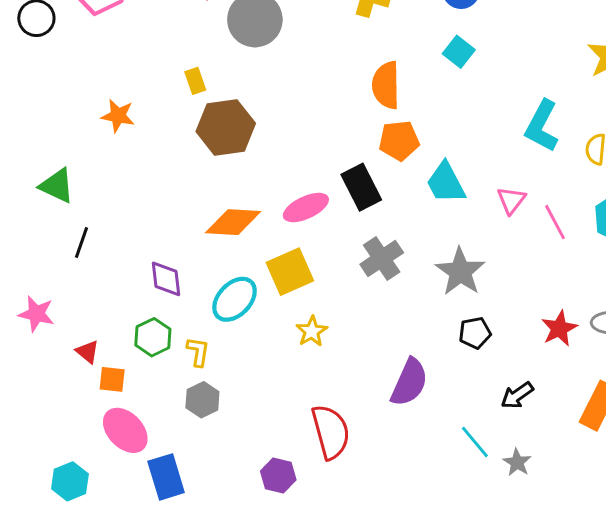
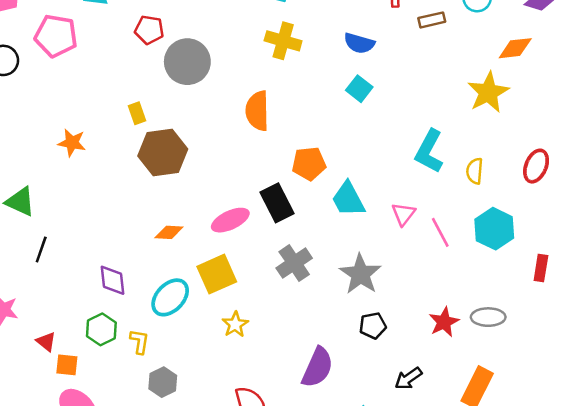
orange semicircle: (386, 85) -> (257, 111), moved
orange diamond: (233, 222) -> (169, 232), size x0.6
gray hexagon: (202, 400) -> (163, 382), moved

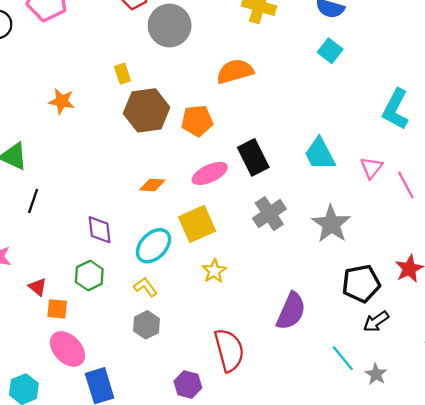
orange semicircle: (257, 111) -> (235, 71), turned 75
orange pentagon: (309, 164) -> (197, 121), moved
black pentagon: (373, 326) -> (361, 284), moved, size x1.5
yellow L-shape: (139, 342) -> (145, 287), moved, turned -45

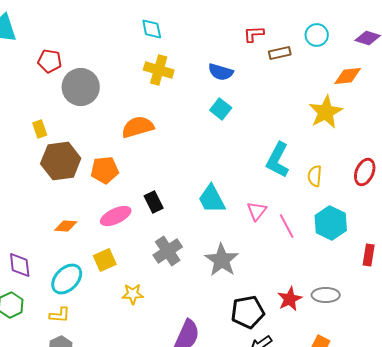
black rectangle: (253, 157) -> (154, 202), size x0.7
yellow square: (197, 224) -> (105, 260), size x0.7
yellow star: (214, 271) -> (133, 294), moved, turned 30
yellow L-shape: (145, 287) -> (60, 315), turned 130

